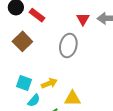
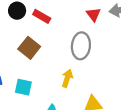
cyan square: (24, 83) -> (23, 87), moved
yellow arrow: (49, 83) -> (67, 78), moved, turned -42

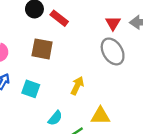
gray ellipse: (81, 46) -> (113, 51), moved, turned -45
brown square: (29, 48) -> (42, 49), turned -35

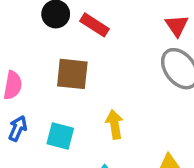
yellow arrow: (77, 86) -> (115, 124), moved, turned -30

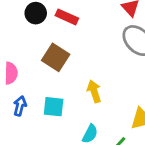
brown square: (72, 74) -> (56, 57), turned 36

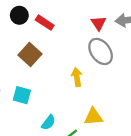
yellow arrow: (94, 91) -> (77, 77), moved

